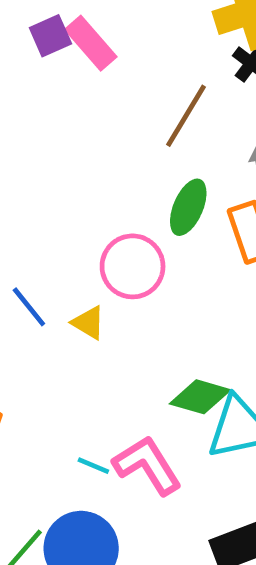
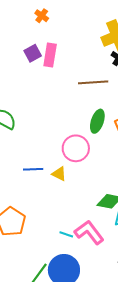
pink rectangle: (91, 43) -> (50, 55), turned 55
brown line: (186, 116) -> (93, 82), turned 60
blue line: (29, 307) -> (33, 169), turned -48

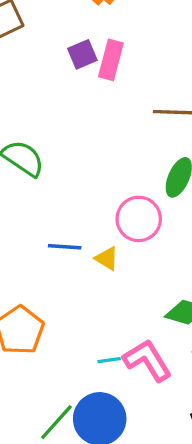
cyan line: (66, 234) -> (109, 360), turned -32

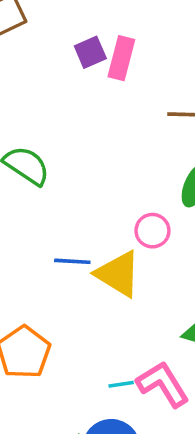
pink circle: (139, 219) -> (152, 231), size x0.7
yellow triangle: (107, 258) -> (118, 274), size x1.8

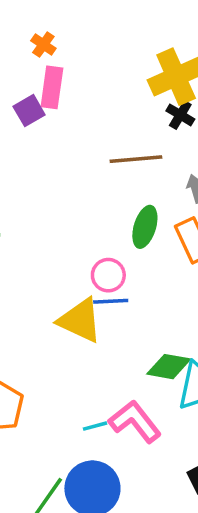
pink rectangle: (121, 58) -> (52, 87), moved
blue line: (72, 261) -> (111, 301), moved

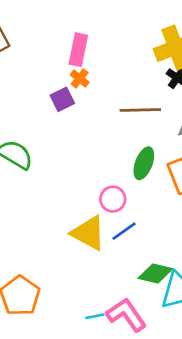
orange cross: (43, 44) -> (80, 78), moved
purple square: (29, 111) -> (62, 99), moved
blue line: (111, 301) -> (124, 231), moved, turned -36

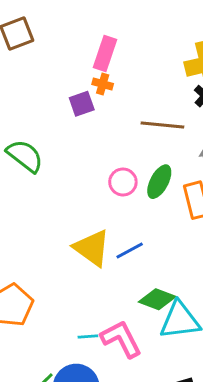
orange cross: (80, 78) -> (103, 84), turned -30
pink circle: (113, 199) -> (123, 182), moved

